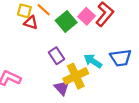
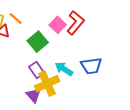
green square: (66, 22) -> (38, 42), moved
purple rectangle: (56, 56) -> (37, 70), moved

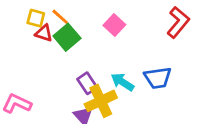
red L-shape: (75, 23) -> (178, 22), moved
green square: (38, 42) -> (67, 37), moved

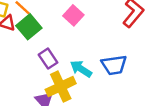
purple rectangle: (87, 83) -> (48, 59), moved

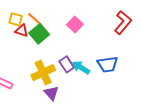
purple rectangle: (48, 59) -> (67, 64), moved
yellow cross: (61, 87) -> (43, 73), moved

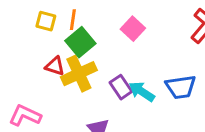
orange line: (34, 18) -> (73, 20), turned 56
red triangle: (22, 31) -> (55, 66), moved
yellow cross: (43, 73) -> (79, 74), moved

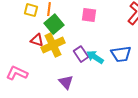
pink square: (133, 29) -> (89, 15), turned -35

